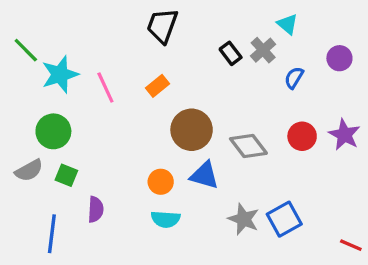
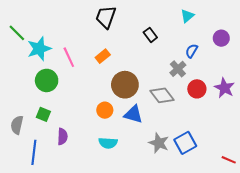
cyan triangle: (287, 24) -> (187, 16), turned 40
gray cross: (263, 50) -> (178, 69), moved
green circle: (53, 131) -> (47, 80), moved
gray semicircle: (29, 170) -> (17, 125), moved, turned 132
orange circle: (161, 182) -> (105, 110), moved

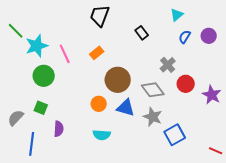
blue semicircle: (192, 51) -> (185, 37), moved
purple star: (224, 88) -> (212, 95), moved
gray semicircle: (17, 125) -> (16, 118), turned 30
gray star: (159, 143) -> (153, 117), moved

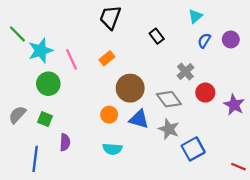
gray semicircle: (16, 118) -> (17, 115), moved

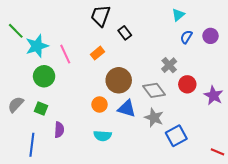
black rectangle: (157, 36) -> (125, 33), moved

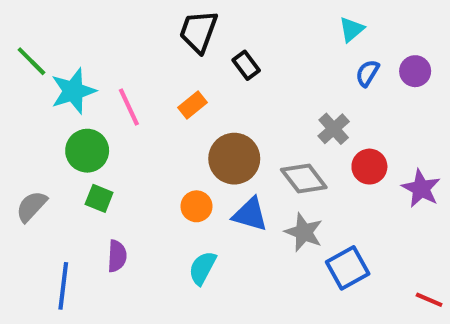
green square: (41, 109) -> (99, 198), moved
cyan semicircle: (103, 136) -> (202, 268), turned 114

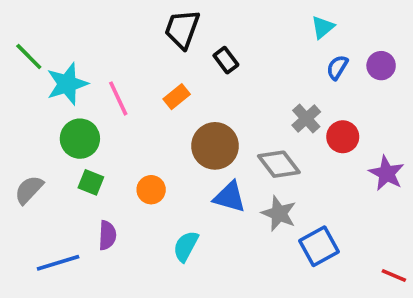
red circle: (369, 167) -> (343, 137), moved
orange circle: (196, 206) -> (151, 190), moved
blue line: (63, 286) -> (58, 263), turned 66

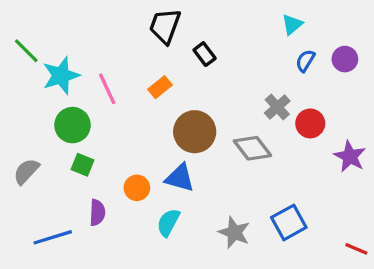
orange circle: (151, 190) -> (137, 188), moved
blue triangle: (230, 197) -> (180, 178), moved
gray star: (279, 213) -> (234, 232), moved

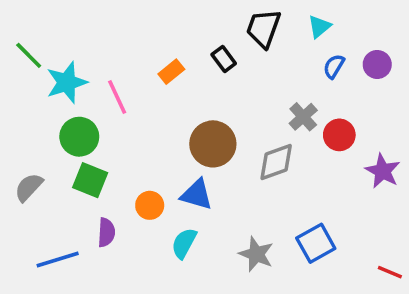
black trapezoid: (165, 26) -> (263, 28), moved
orange rectangle: (160, 87) -> (171, 72), moved
gray diamond: (252, 148) -> (276, 162), turned -72
green square: (82, 165) -> (90, 180), size x1.4

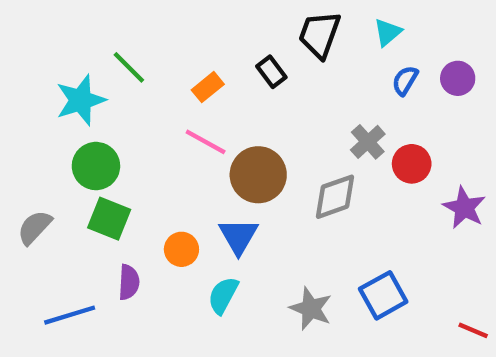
green line: (29, 55) -> (129, 67), moved
pink line: (117, 97) -> (206, 142), moved, turned -36
blue triangle: (197, 194) -> (238, 236), turned 44

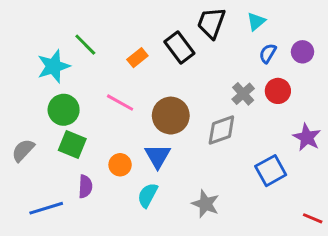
black rectangle: (271, 72) -> (179, 47), size x1.5
pink line: (206, 142) -> (120, 103), moved
red circle: (412, 164) -> (278, 91), moved
blue square: (383, 295) -> (271, 171), moved

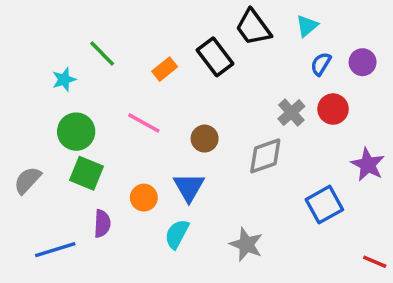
black trapezoid: (211, 23) -> (253, 27), turned -56
cyan star: (53, 66) -> (64, 80), size x0.6
brown circle: (171, 116) -> (205, 139), size x0.6

